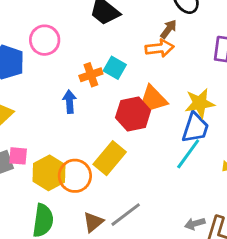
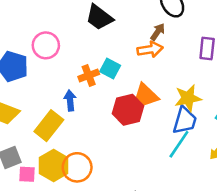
pink square: (18, 156) -> (27, 174), moved
yellow rectangle: (110, 158) -> (49, 126), moved

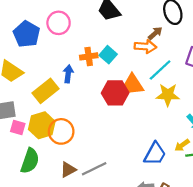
blue trapezoid: (185, 120) -> (155, 154), moved
cyan line: (179, 144) -> (160, 70), moved

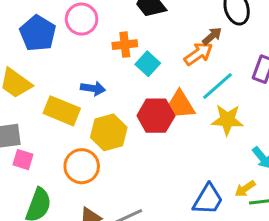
orange arrow: (145, 46) -> (198, 54), turned -40
orange cross: (89, 56) -> (125, 45), moved
blue arrow: (68, 74) -> (93, 88), turned 90
yellow rectangle: (45, 91) -> (62, 111), turned 60
yellow hexagon: (42, 125) -> (109, 132), moved

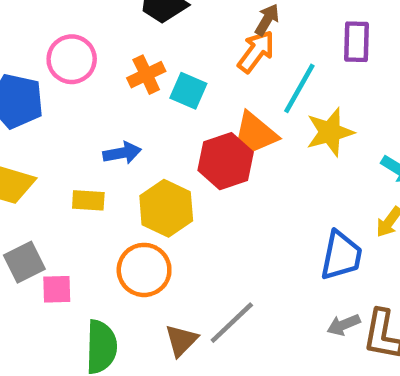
yellow rectangle: (62, 111) -> (88, 200), size x0.6

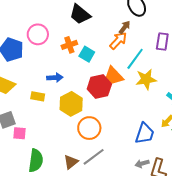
orange circle: (144, 270) -> (89, 128), moved

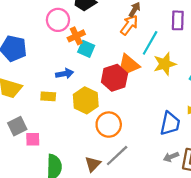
pink circle: (38, 34) -> (58, 20), moved
cyan square: (87, 54) -> (86, 49), moved

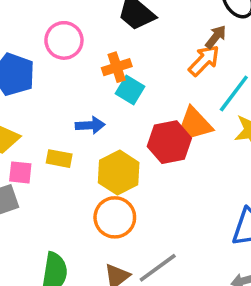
pink circle: (58, 20) -> (64, 40), moved
orange circle: (109, 125) -> (115, 217), moved
pink square: (33, 139) -> (20, 172), moved

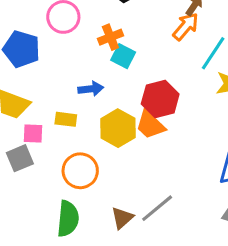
orange trapezoid: (196, 123) -> (150, 125), moved
orange circle: (115, 217) -> (80, 171), moved

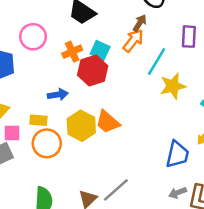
cyan square: (123, 56) -> (100, 50), moved
red hexagon: (160, 99) -> (93, 70), moved
orange circle: (80, 171) -> (47, 143), moved

